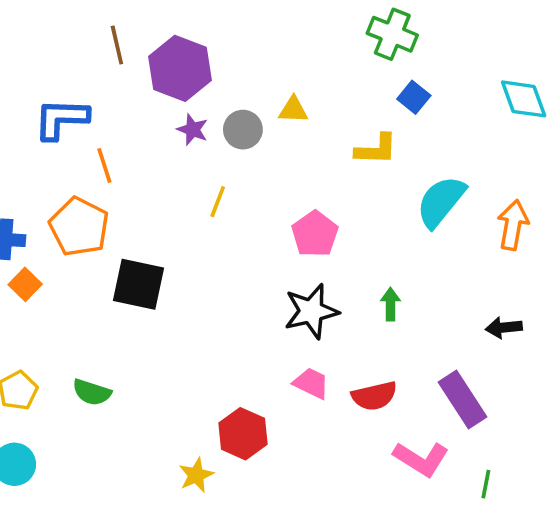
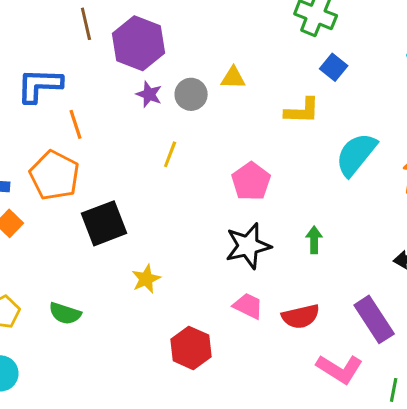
black square: (139, 284) -> (104, 223), turned -33
yellow star: (196, 475) -> (146, 279), moved

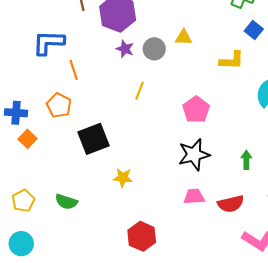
orange pentagon: (54, 175) -> (59, 105), size x0.7
green arrow: (314, 240) -> (246, 160), moved
yellow star: (146, 279) -> (123, 178), turned 30
pink trapezoid: (248, 306) -> (194, 196), turned -30
red hexagon: (191, 348) -> (142, 236), moved

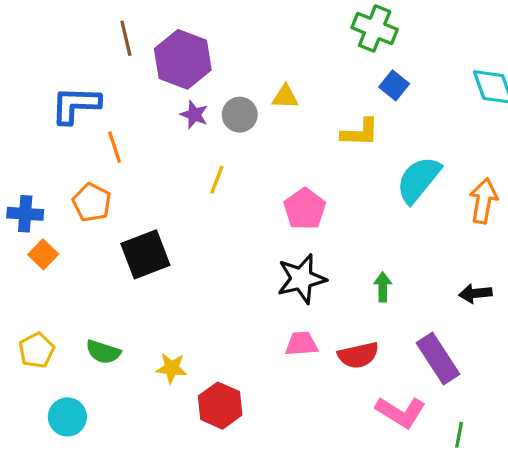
yellow star: (123, 178) -> (171, 368), moved
cyan circle: (21, 244) -> (67, 417), moved

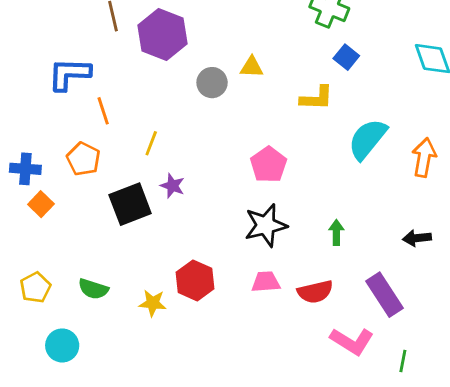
purple star: (194, 115) -> (172, 186), moved
yellow line: (217, 180) -> (151, 143), moved
red hexagon: (220, 406) -> (195, 280), moved

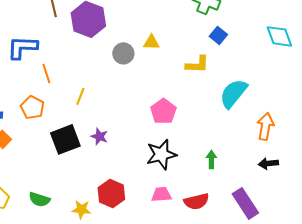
orange arrow: (424, 157) -> (265, 126), moved
purple star: (172, 186) -> (99, 136), moved

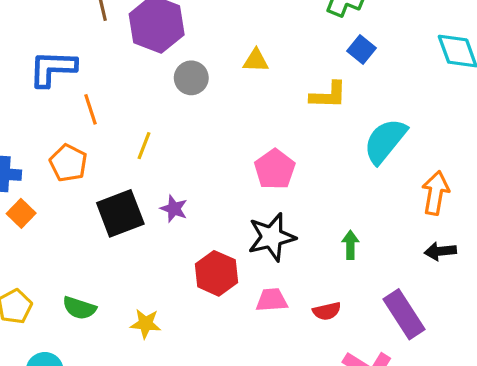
gray circle: (123, 53) -> (191, 78), moved
red hexagon: (111, 193) -> (216, 273), moved
red semicircle: (196, 201) -> (327, 311), size x0.7

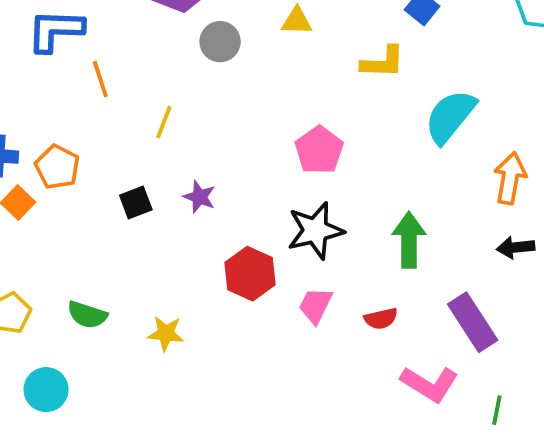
orange pentagon: (68, 163) -> (57, 167), moved
black square: (120, 213) -> (136, 203), size x0.6
green arrow: (350, 245) -> (409, 240), size x1.6
pink trapezoid: (272, 300) -> (315, 305), turned -60

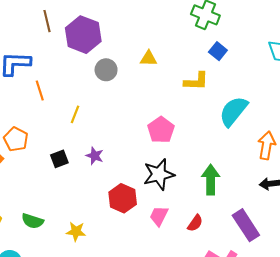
red semicircle: (381, 318) -> (195, 223), turned -42

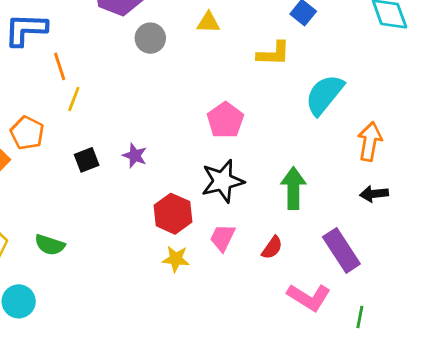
yellow line: (75, 114) -> (74, 99), moved
yellow star: (76, 231) -> (176, 259), moved

